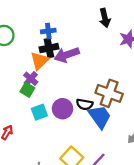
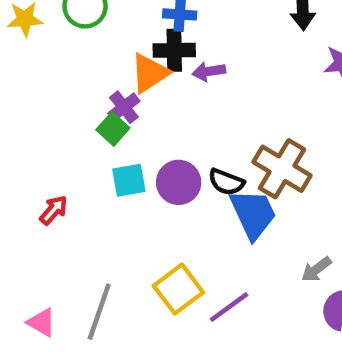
purple arrow: (67, 55) -> (209, 71), size x0.6

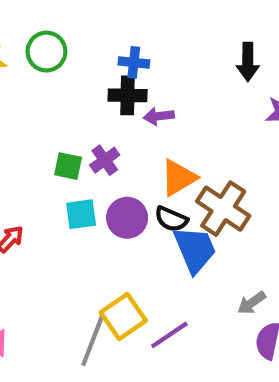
orange triangle: (150, 73) -> (178, 178), moved
purple cross: (124, 107) -> (105, 160), moved
green square: (113, 129) -> (68, 166), turned -32
gray line: (99, 312) -> (93, 340), moved

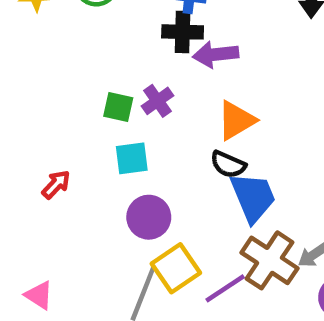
purple arrow: (159, 116) -> (216, 54), size x1.4
brown cross: (223, 209) -> (270, 260), moved
purple circle: (127, 218) -> (149, 217), moved

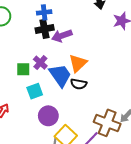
blue trapezoid: (253, 197) -> (60, 75), moved

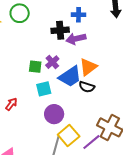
blue cross: (44, 12) -> (79, 15), moved
blue trapezoid: (60, 75) -> (70, 76), turned 85

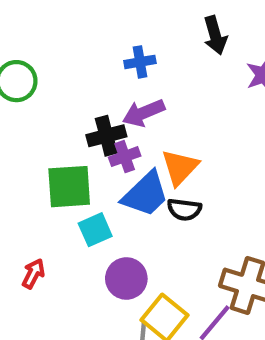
black cross: (60, 30) -> (106, 136), moved
purple cross: (52, 62) -> (125, 157), moved, turned 32
green square: (35, 67) -> (69, 187), size x1.6

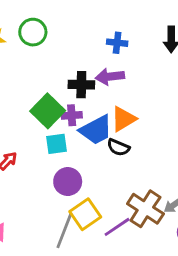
purple cross: (125, 157) -> (72, 115), moved
green square: (69, 187) -> (48, 111), turned 32

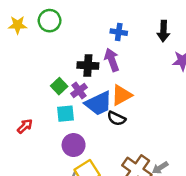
purple arrow: (110, 77) -> (112, 60), turned 75
green square: (48, 111) -> (59, 86), size x0.6
purple cross: (72, 115) -> (79, 91), turned -35

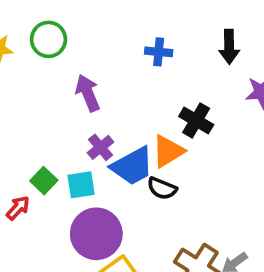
purple arrow: (112, 60) -> (88, 93), moved
black cross: (88, 66) -> (196, 120), moved, turned 30
green square: (59, 86) -> (44, 181), moved
purple circle: (74, 145) -> (96, 234), size x1.4

